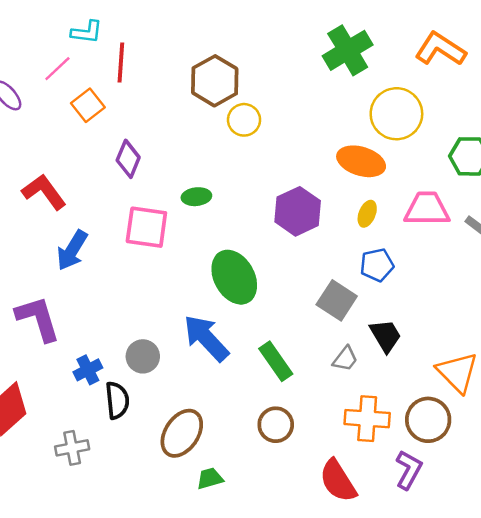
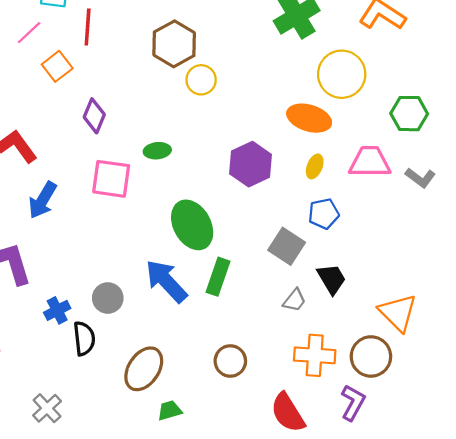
green rectangle: (276, 361) -> (218, 277), moved, turned 54
gray cross: (72, 448) -> (47, 408), moved, turned -32

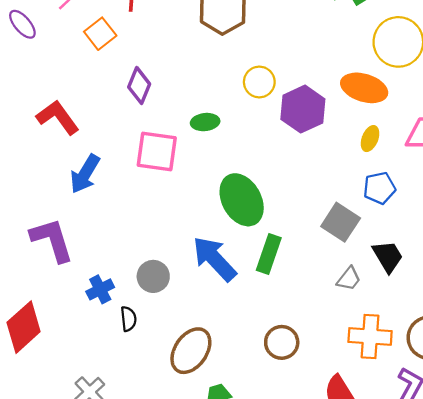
yellow circle: (201, 80) -> (259, 82), moved
purple hexagon: (251, 164) -> (303, 109), moved
black semicircle: (84, 338) -> (128, 319), size x0.7

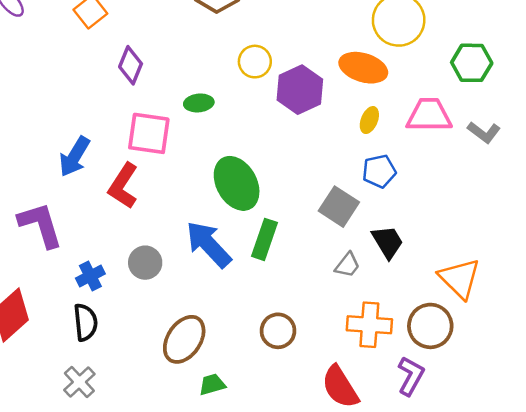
red L-shape: (58, 117) -> (123, 186), moved, turned -111
black semicircle: (128, 319) -> (85, 322), moved, size x1.4

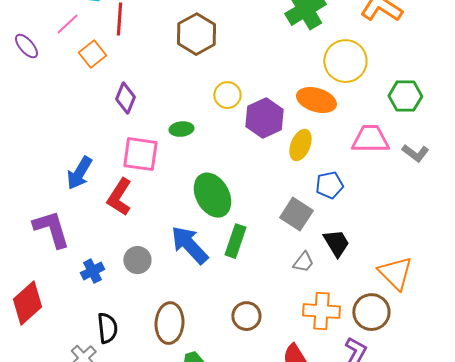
yellow ellipse: (369, 120) -> (300, 145), moved, size x1.4
black semicircle: (85, 322) -> (107, 328), moved
brown ellipse: (184, 339) -> (169, 323), turned -30

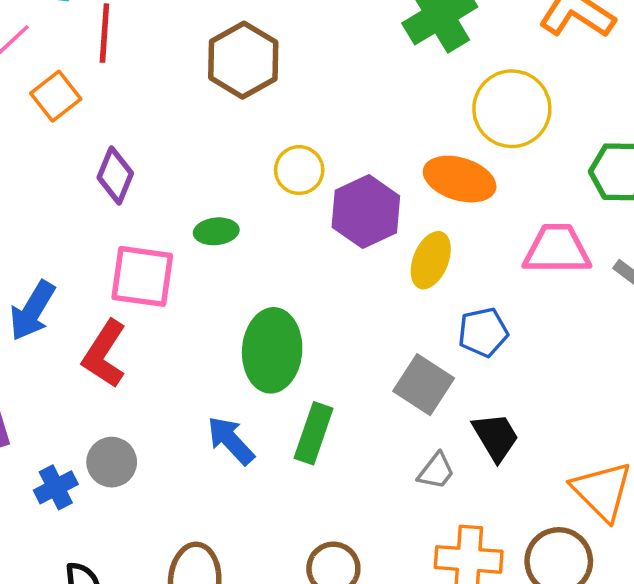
green ellipse: (212, 195) -> (272, 350), turned 33
blue arrow: (189, 245) -> (231, 440), size x0.7
gray circle: (137, 260) -> (112, 462), moved

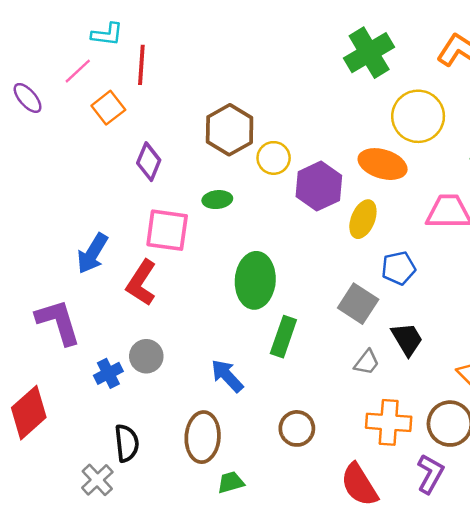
brown hexagon: (243, 60) -> (230, 130), moved
blue arrow: (231, 440) -> (227, 376), moved

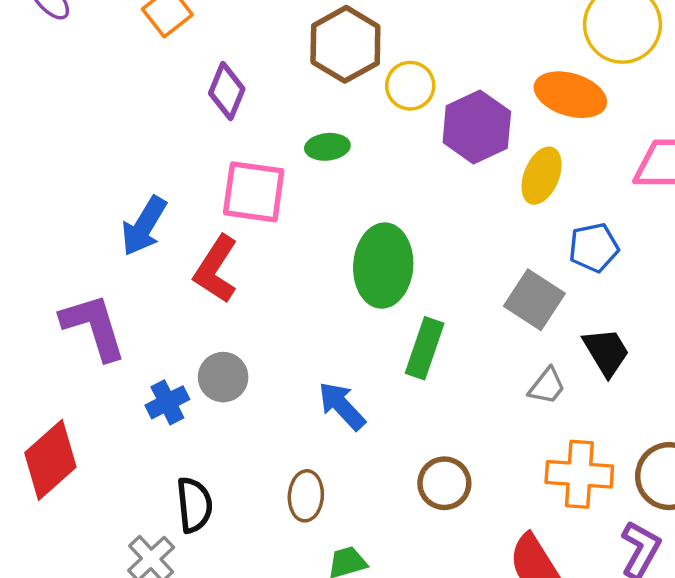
brown ellipse: (203, 437) -> (306, 496), size x0.7

